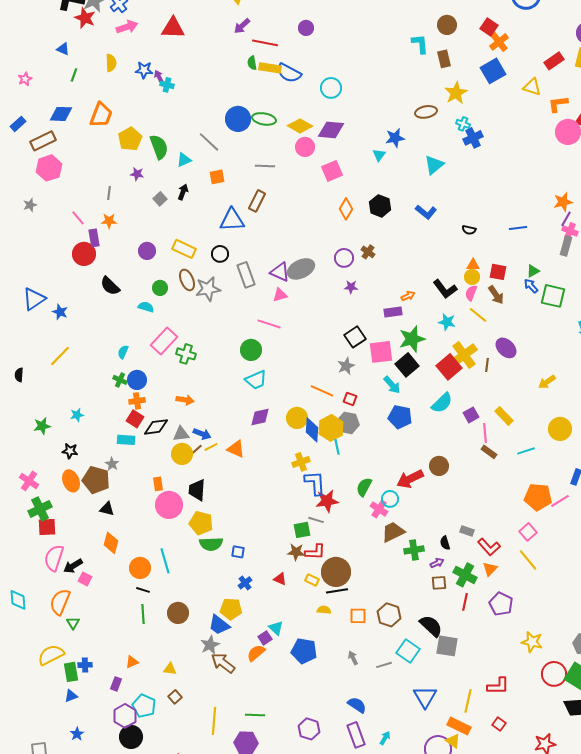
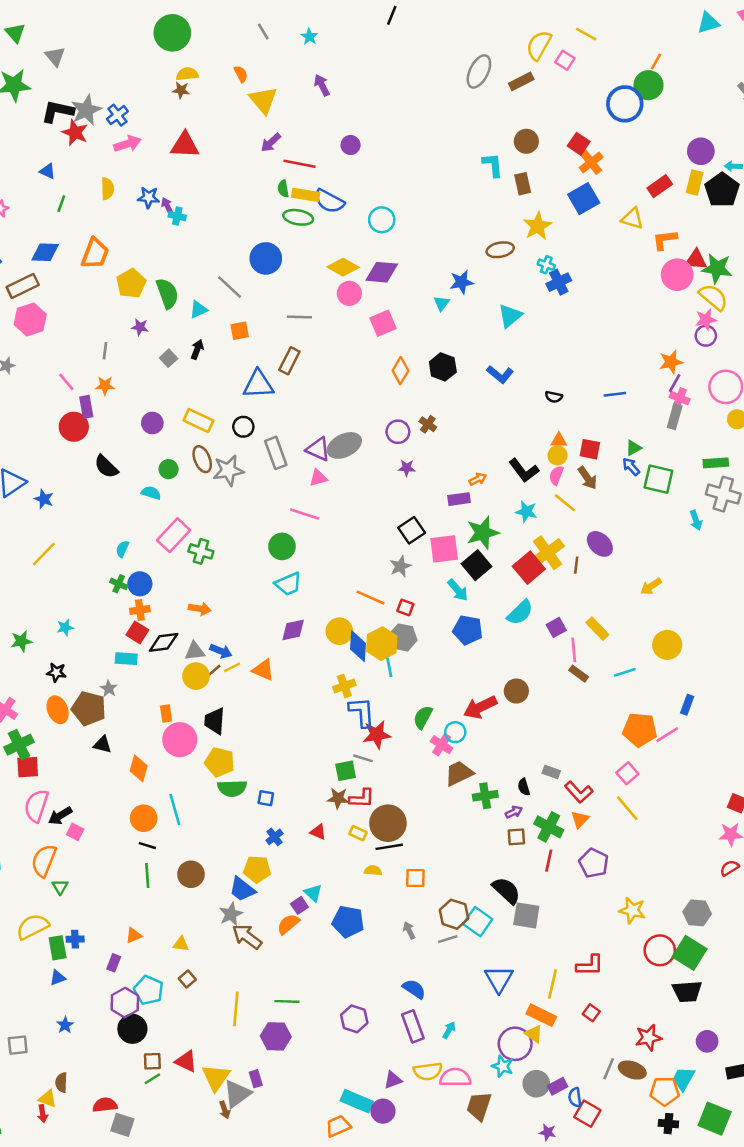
green ellipse: (264, 119) -> (298, 217), moved
orange diamond: (111, 543) -> (139, 768), moved
brown hexagon: (389, 615) -> (454, 914), moved

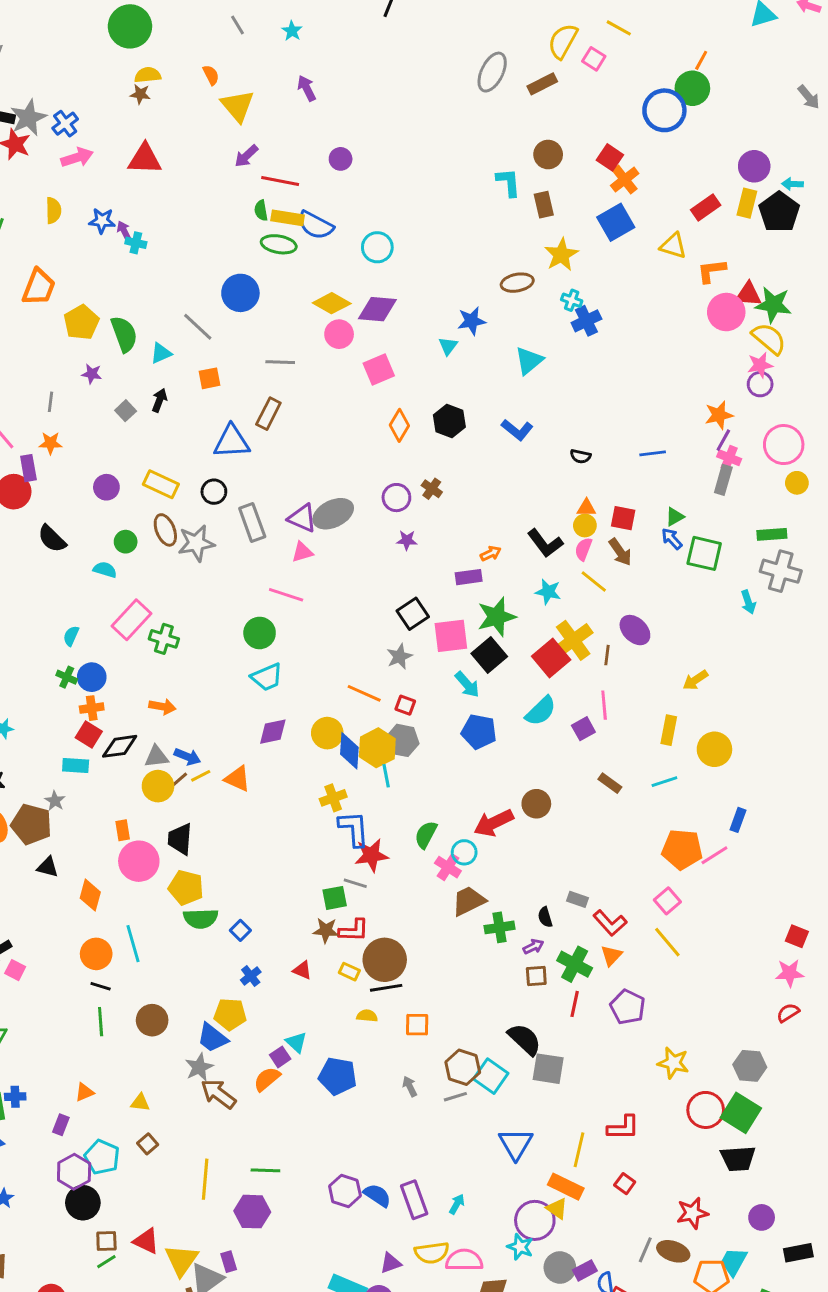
yellow rectangle: (597, 629) -> (669, 730), moved, turned 55
pink line: (574, 650) -> (604, 705), moved
blue square: (266, 798) -> (240, 930), turned 35
blue semicircle: (414, 989) -> (377, 1195), moved

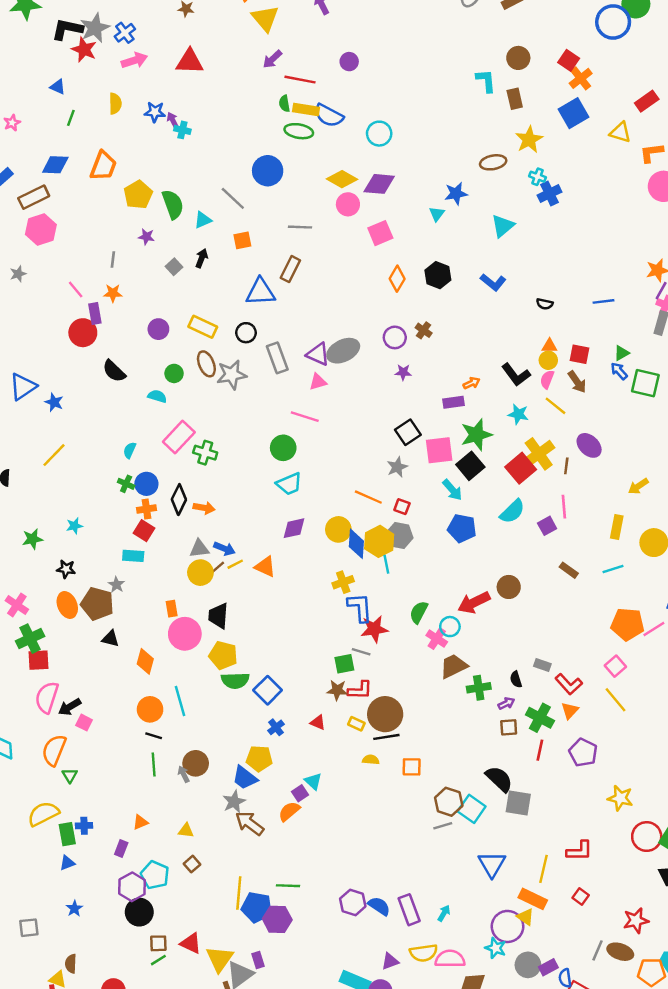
black diamond: (120, 746) -> (179, 499), moved, turned -56
blue square: (240, 930) -> (268, 690), size x1.6
blue pentagon: (338, 1076) -> (257, 907), moved
gray arrow: (410, 1086) -> (184, 774), moved

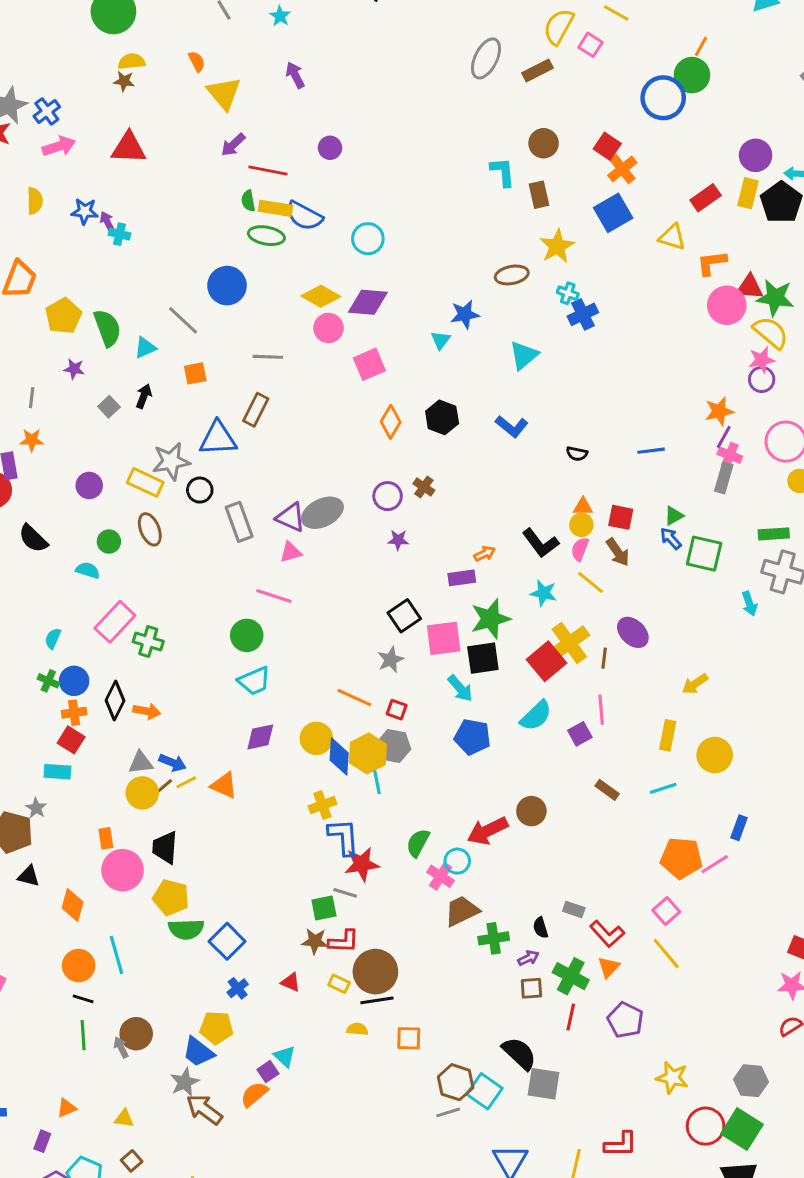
gray star: (232, 375) -> (171, 461), moved
black square: (470, 466) -> (483, 658), turned 32

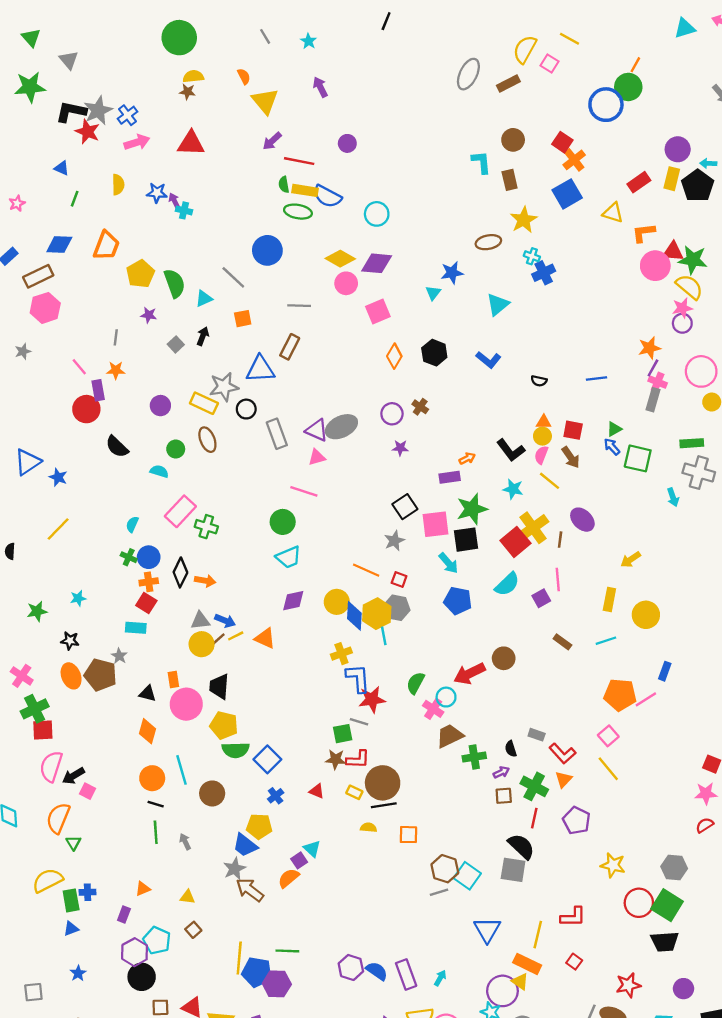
black triangle: (29, 876) -> (147, 694), moved
brown circle: (136, 1034) -> (212, 793), moved
black semicircle: (519, 1053) -> (521, 846), moved

